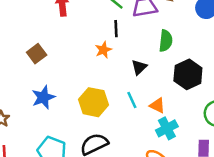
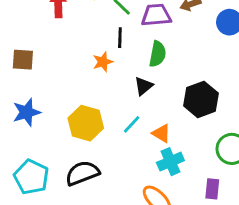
green semicircle: (166, 41) -> (158, 54), moved
brown square: (37, 54) -> (23, 60), turned 36
cyan line: (132, 100) -> (132, 124), turned 63

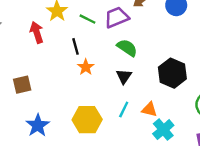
black line: (120, 38) -> (75, 46), moved
green semicircle: (158, 54) -> (127, 48), turned -50

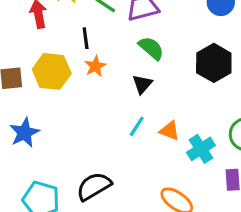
black hexagon: (172, 73) -> (214, 63), moved
yellow hexagon: (87, 120) -> (52, 71), moved
cyan cross: (163, 130) -> (201, 149), moved

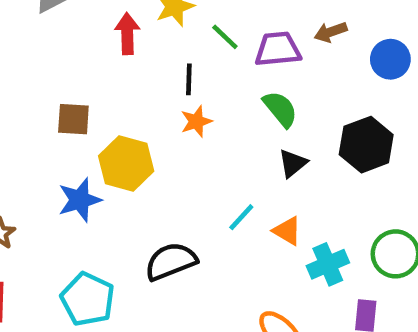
yellow hexagon: (52, 71) -> (126, 163), moved
black triangle: (142, 84) -> (293, 163), moved
black semicircle: (94, 186) -> (171, 261), moved

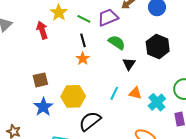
black line: (189, 79) -> (83, 40), moved
brown square: (73, 119) -> (40, 80), moved
yellow hexagon: (126, 163) -> (73, 96), moved

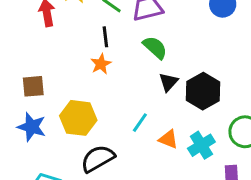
black hexagon: (158, 46) -> (203, 91), moved
orange triangle: (135, 93) -> (168, 139), moved
blue star: (43, 107) -> (32, 127), turned -30

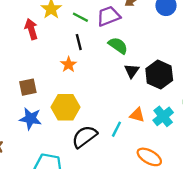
orange star: (101, 64) -> (69, 65), moved
cyan line: (140, 123) -> (116, 129), moved

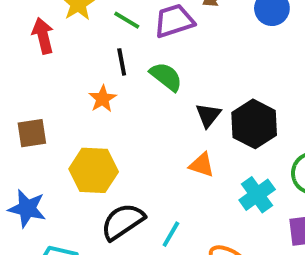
green semicircle: (118, 46) -> (166, 77), moved
orange triangle: (137, 115) -> (202, 165), moved
blue star: (30, 119) -> (27, 208), moved
cyan line: (116, 129) -> (171, 234), moved

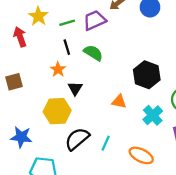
green line: (127, 20) -> (67, 23), turned -42
black triangle: (208, 115) -> (75, 88), moved
brown square: (32, 133) -> (14, 82), moved

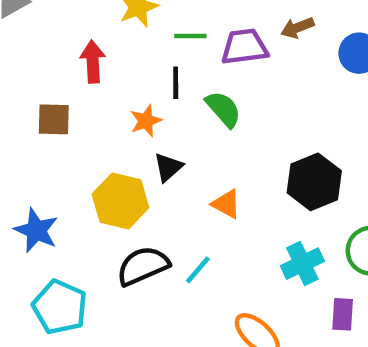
red arrow: (20, 37) -> (93, 62), moved
orange triangle: (119, 102) -> (226, 204), moved
cyan line: (106, 143) -> (198, 270), moved

